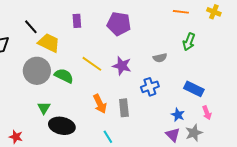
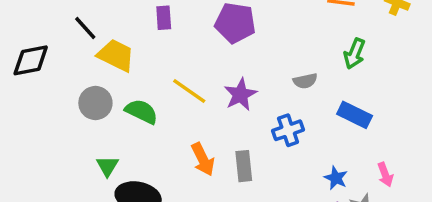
purple star: (122, 66) -> (240, 94), turned 30
gray circle: (37, 71) -> (95, 103), size x0.7
blue rectangle: (194, 89) -> (355, 115), moved

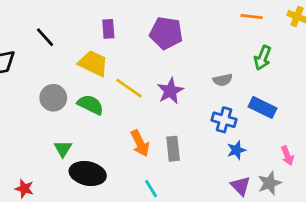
yellow trapezoid: (116, 55) -> (93, 63), moved
blue cross: (288, 130) -> (224, 120), moved, turned 35
blue star: (336, 178) -> (236, 150), moved, turned 30

